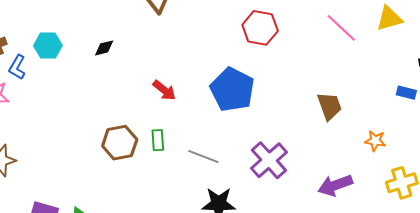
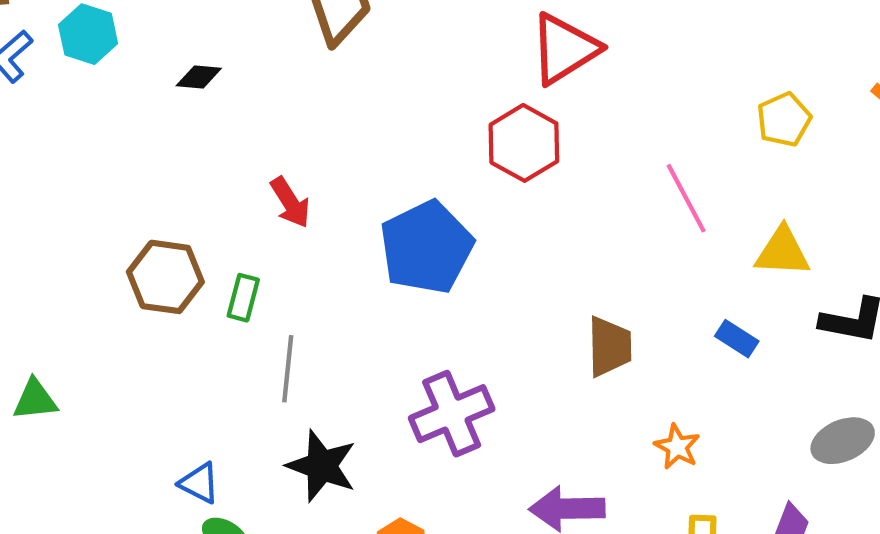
yellow triangle: (389, 18) -> (782, 252), moved
blue rectangle: (406, 93) -> (737, 339), moved
gray line: (203, 157) -> (288, 369), moved, turned 56

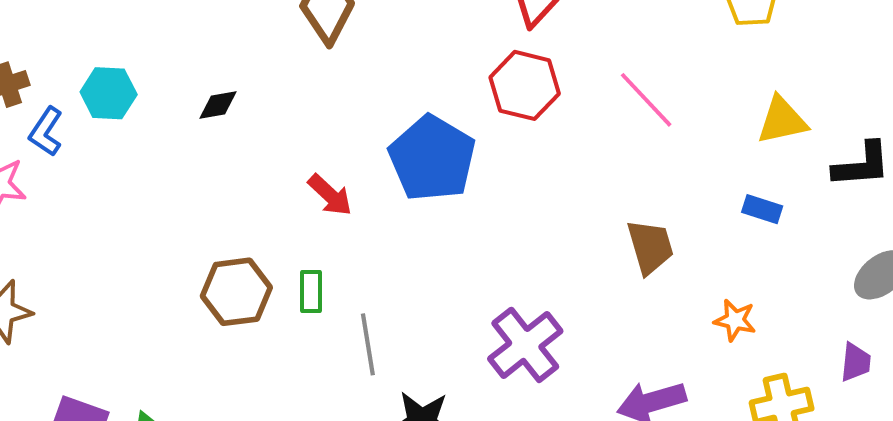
pink line: (686, 198) -> (646, 100), moved
blue pentagon: (426, 247) -> (432, 158), moved

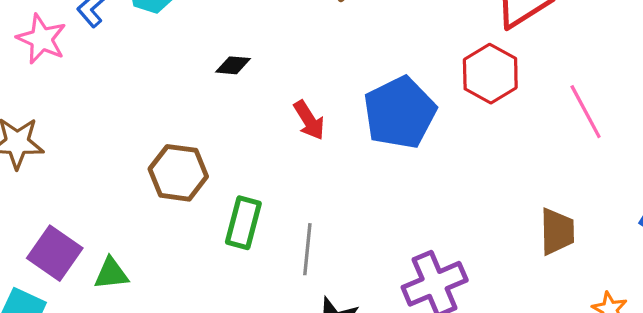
black diamond: (218, 105) -> (233, 65), moved
brown hexagon: (236, 292) -> (178, 173), moved
green rectangle: (311, 292) -> (243, 223), moved, size x1.4

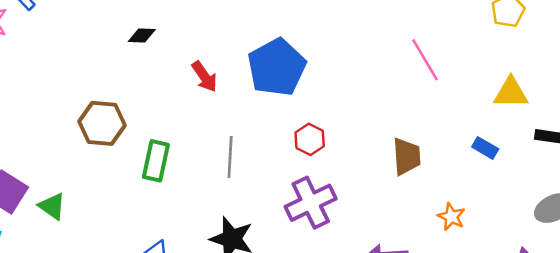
red hexagon: (490, 74) -> (310, 139), moved, size x0.7
gray line: (307, 249) -> (230, 157), moved
green triangle: (111, 274) -> (52, 206), turned 44

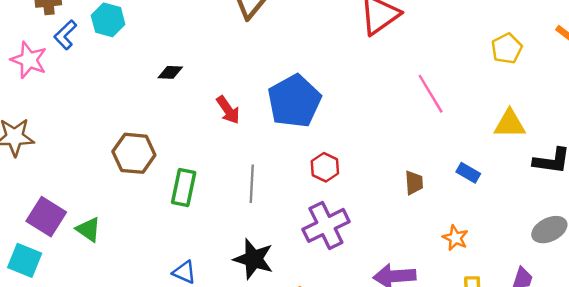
blue rectangle: (485, 148) -> (468, 173), moved
brown trapezoid: (407, 156) -> (414, 183), size x0.7

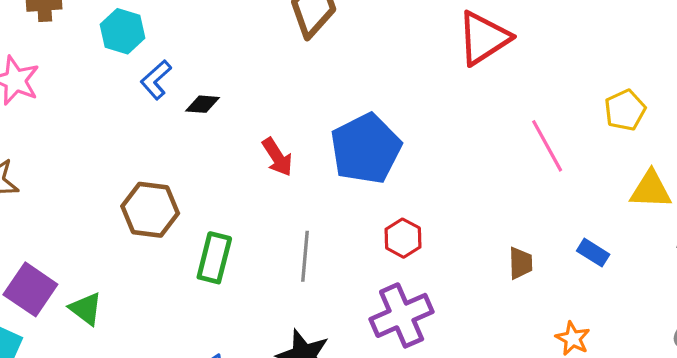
blue L-shape: (65, 35) -> (156, 80), moved
yellow pentagon: (507, 48) -> (625, 110), moved

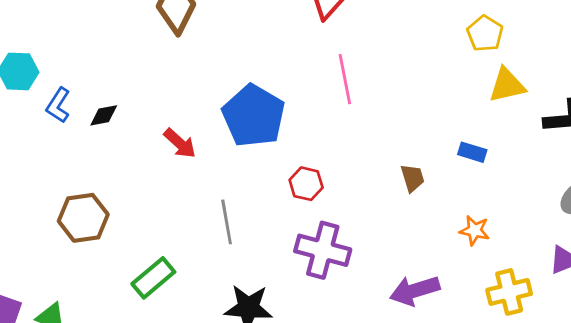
yellow pentagon: (625, 110) -> (485, 34), moved
pink line: (547, 146) -> (345, 79), moved, turned 33
green rectangle: (214, 258) -> (153, 278), moved, turned 51
purple cross: (402, 315) -> (323, 250), turned -36

